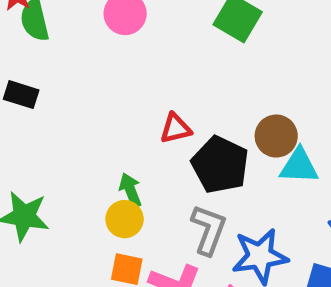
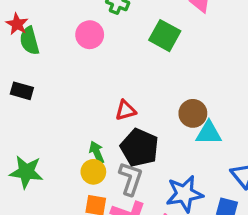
black pentagon: (220, 165) -> (139, 148), moved
gray L-shape: (209, 230) -> (131, 179), moved

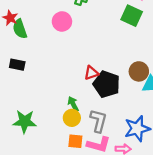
green square: (165, 36) -> (132, 16), moved
black pentagon: (139, 148) -> (107, 84), moved

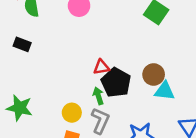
green arrow: (73, 104) -> (98, 96), moved

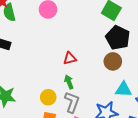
black pentagon: (116, 82) -> (118, 38), moved
cyan triangle: (164, 91) -> (123, 89), moved

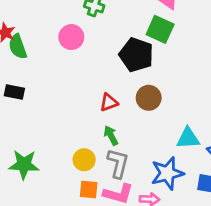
black pentagon: (118, 38) -> (136, 55), moved
brown circle: (113, 61) -> (149, 98), moved

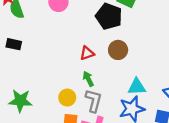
cyan triangle: (188, 138) -> (137, 87), moved

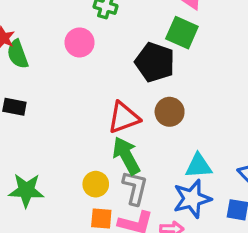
red triangle: (87, 53) -> (124, 118), size x1.5
green arrow: (88, 79) -> (126, 156), size x1.6

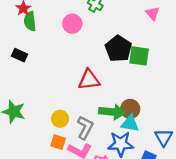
green square: (182, 33) -> (139, 56), moved, turned -30
brown circle: (170, 112) -> (130, 109), moved
green arrow: (126, 156) -> (112, 112), moved, turned 110

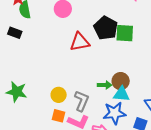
black rectangle: (19, 55) -> (15, 33), moved
red triangle: (89, 80) -> (80, 42), moved
green arrow: (112, 112) -> (105, 85), size x0.6

